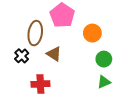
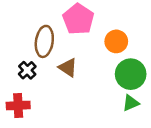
green circle: (104, 59) -> (131, 74), size x1.5
red cross: (40, 84) -> (18, 106), moved

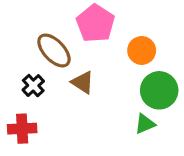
brown ellipse: (44, 41) -> (54, 50), turned -52
green triangle: (131, 103) -> (145, 124), moved

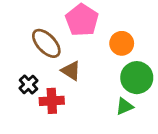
black cross: (33, 86) -> (28, 84), moved
red cross: (22, 129) -> (52, 101), moved

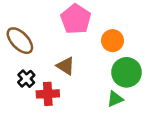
brown ellipse: (46, 43) -> (20, 41), moved

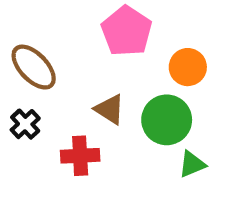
green circle: (126, 72) -> (167, 120), moved
black cross: (26, 79) -> (25, 124), moved

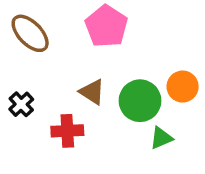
brown ellipse: (34, 67) -> (30, 33), moved
orange circle: (188, 67) -> (183, 87), moved

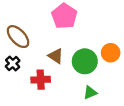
brown ellipse: (30, 33) -> (18, 37), moved
green triangle: (161, 138) -> (90, 93), moved

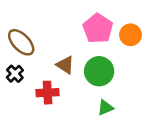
pink pentagon: (64, 16) -> (98, 28), moved
orange circle: (111, 53) -> (131, 35), moved

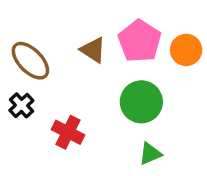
brown triangle: (65, 65) -> (93, 50), moved
red cross: (48, 93) -> (68, 132), turned 30

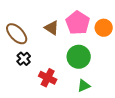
black cross: (21, 105) -> (24, 59), moved
red cross: (68, 132) -> (48, 78), moved

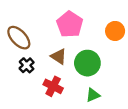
pink pentagon: (78, 23) -> (70, 24), moved
brown triangle: (52, 28) -> (59, 56), moved

